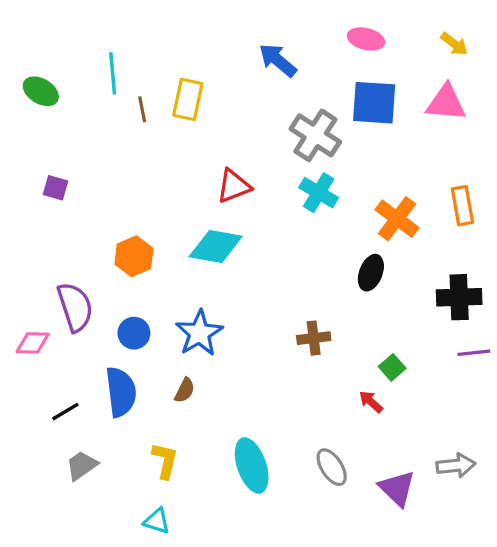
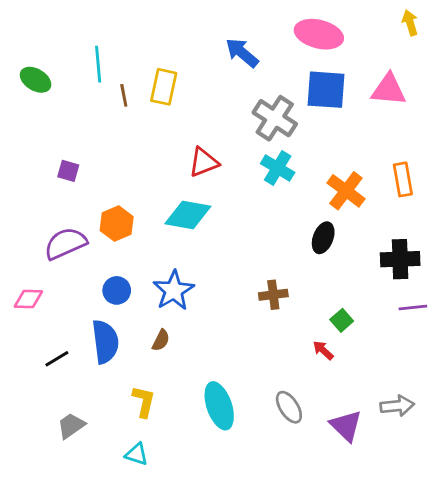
pink ellipse: (366, 39) -> (319, 34), size x1.5
yellow arrow: (454, 44) -> (410, 23), moved, turned -145
purple square: (56, 188) -> (68, 171), moved
purple semicircle: (75, 307) -> (65, 243), moved, turned -96
gray trapezoid: (82, 465) -> (71, 426), moved

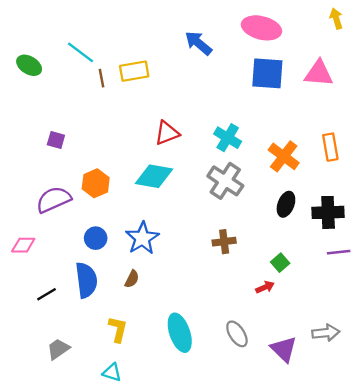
cyan line: (98, 64) -> (80, 52), turned -48
yellow rectangle: (164, 87) -> (134, 71), turned 68
gray cross: (275, 118) -> (225, 181), moved
black ellipse: (323, 238) -> (286, 204), moved
red arrow: (323, 350) -> (265, 287), turned 114

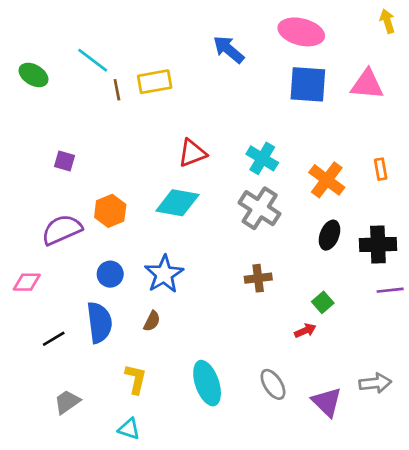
orange rectangle: (330, 147) -> (381, 169), size x0.7

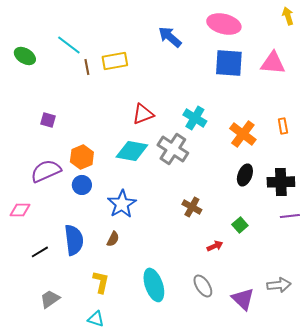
gray cross: (260, 208) -> (173, 149), moved
blue circle: (110, 274) -> (82, 185), moved
brown cross: (258, 278) -> (192, 207), turned 36
red arrow: (305, 331) -> (215, 246), moved

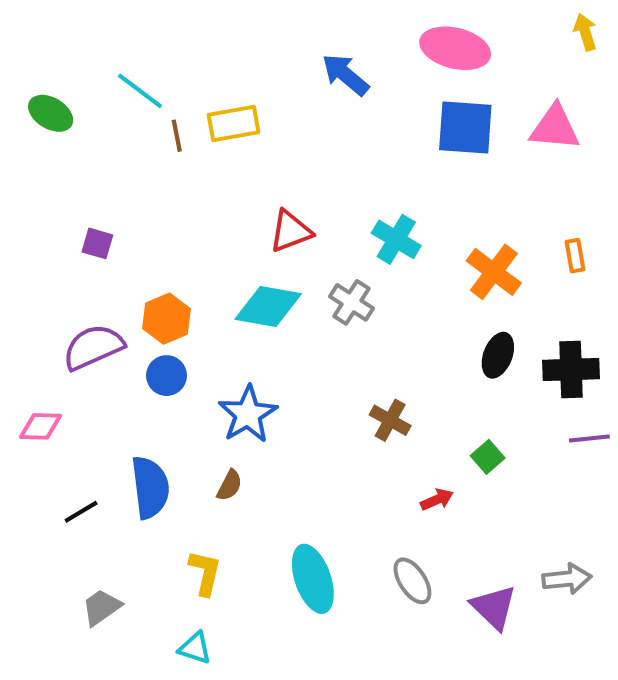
gray cross: (173, 149) -> (351, 302), size x0.7

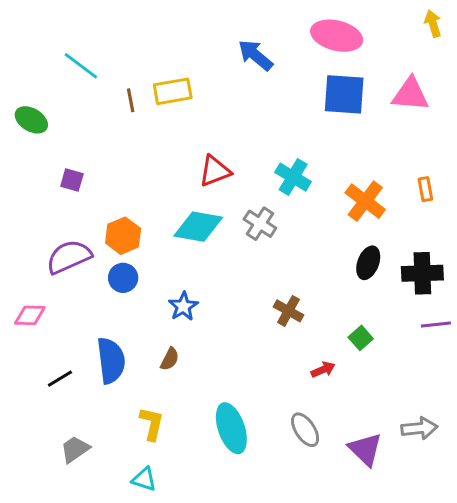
cyan line: (140, 91) -> (81, 66), moved
green ellipse: (51, 113) -> (31, 120), moved
blue star: (248, 414) -> (183, 306), size x0.7

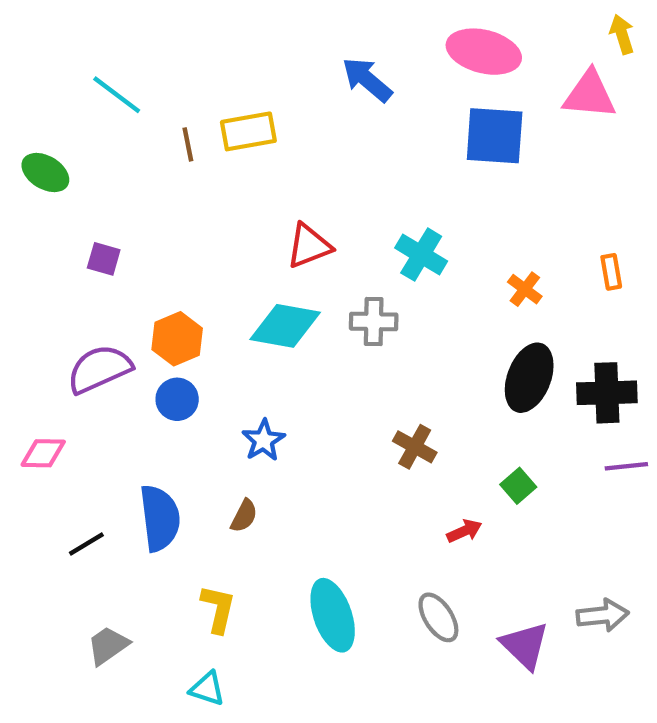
pink triangle: (410, 94) -> (590, 95), moved
orange cross: (365, 201) -> (525, 289), size x0.6
gray cross: (260, 224) -> (374, 322), turned -32
black ellipse: (368, 263) -> (529, 378), size x1.4

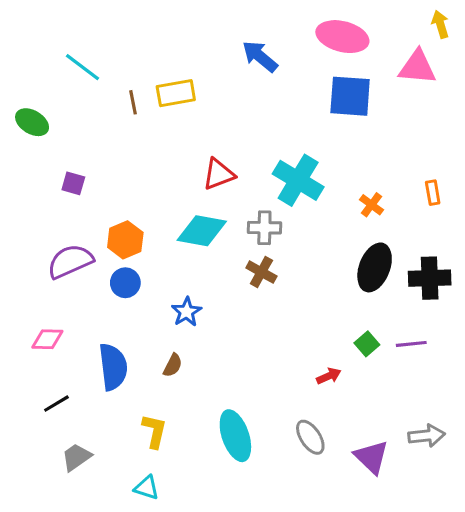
cyan cross: (421, 255) -> (298, 180), size x1.4
brown cross: (415, 447) -> (261, 272), moved
pink diamond: (43, 453) -> (47, 339), moved
purple line: (626, 466) -> (411, 344), moved
black line: (86, 544) -> (56, 404), moved

